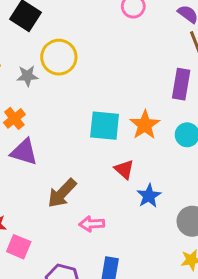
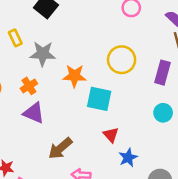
yellow circle: (59, 57) -> (122, 60), moved
gray star: (27, 76) -> (43, 54), size x1.5
orange star: (145, 125) -> (75, 76), moved, turned 30

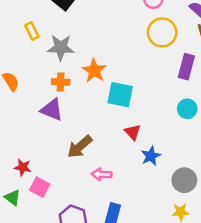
yellow circle: (122, 60) -> (162, 32), moved
orange star: (75, 76) -> (94, 71), turned 30
orange cross: (29, 86) -> (61, 82), moved, turned 35

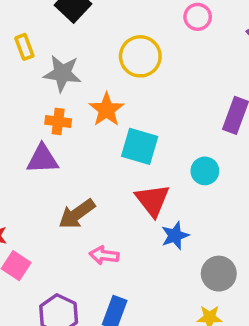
yellow circle: (162, 32) -> (140, 56), moved
cyan circle: (187, 109) -> (205, 171), moved
purple triangle: (52, 110) -> (42, 159), turned -30
red triangle: (133, 132) -> (152, 200), size x1.5

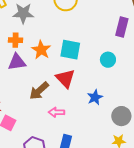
orange star: (106, 110) -> (41, 50), moved
orange cross: (58, 121) -> (15, 40), moved
red triangle: (152, 200) -> (65, 78), moved

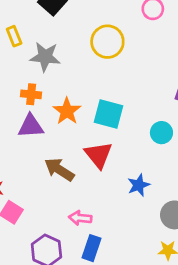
brown arrow: (39, 91) -> (59, 170), turned 70
pink arrow: (56, 112) -> (80, 218), moved

